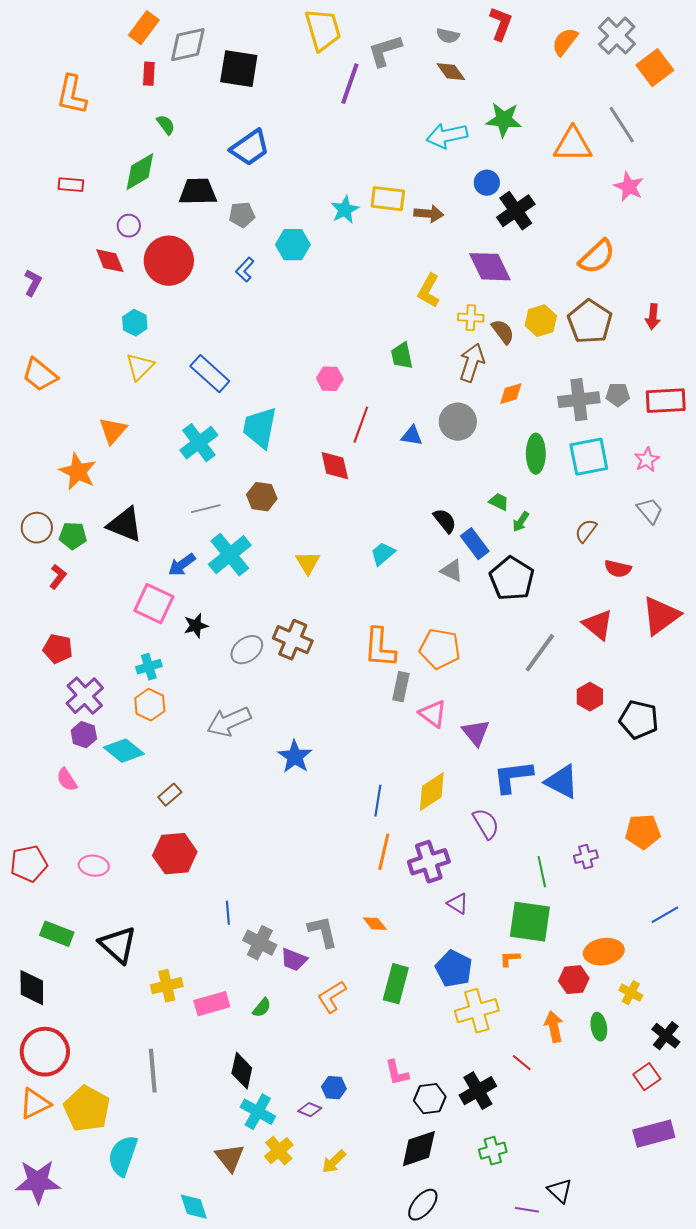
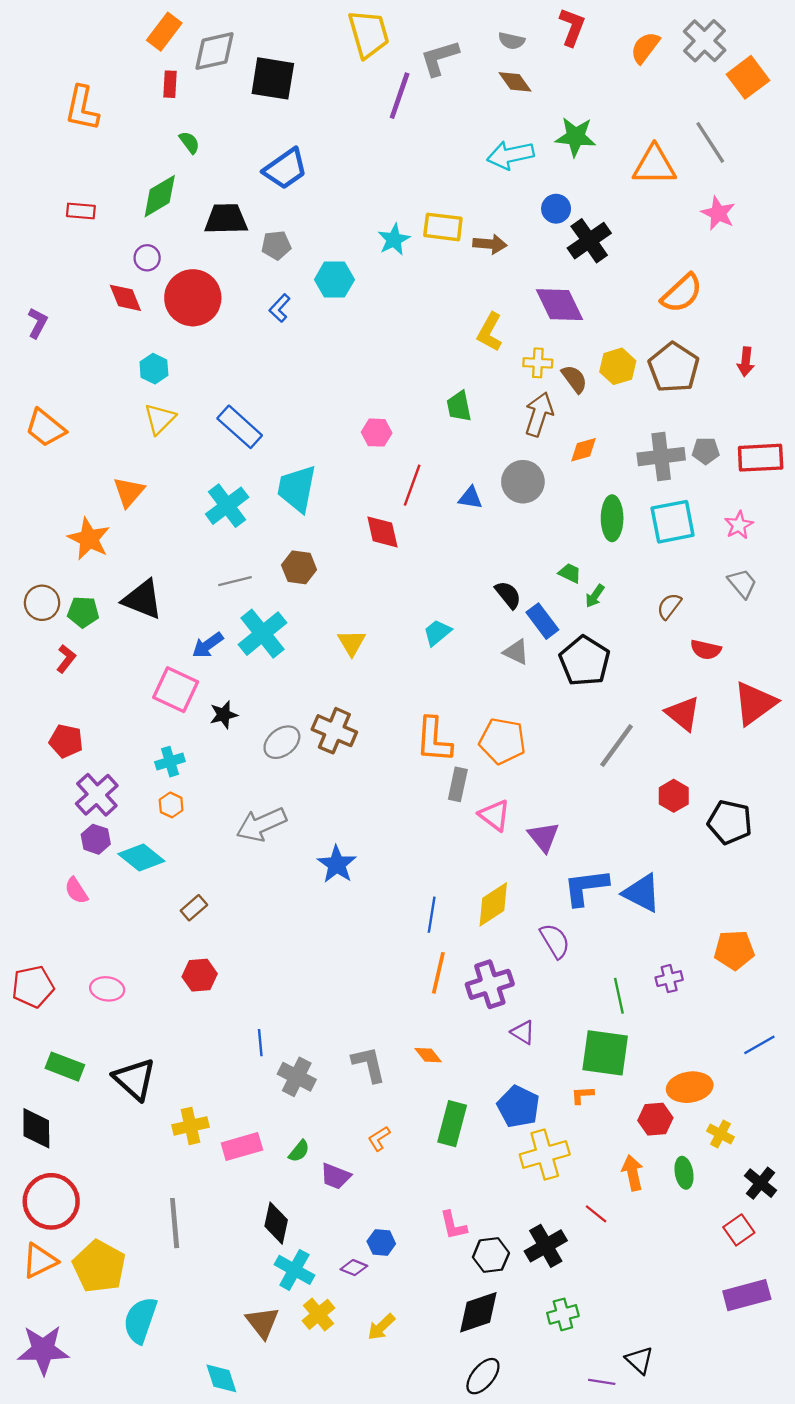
orange hexagon: (150, 705) -> (171, 805), size x0.7
red hexagon: (175, 854) -> (200, 975), size x0.7
purple trapezoid: (294, 960) -> (336, 1176), moved
orange L-shape: (332, 997) -> (379, 1139), size x0.7

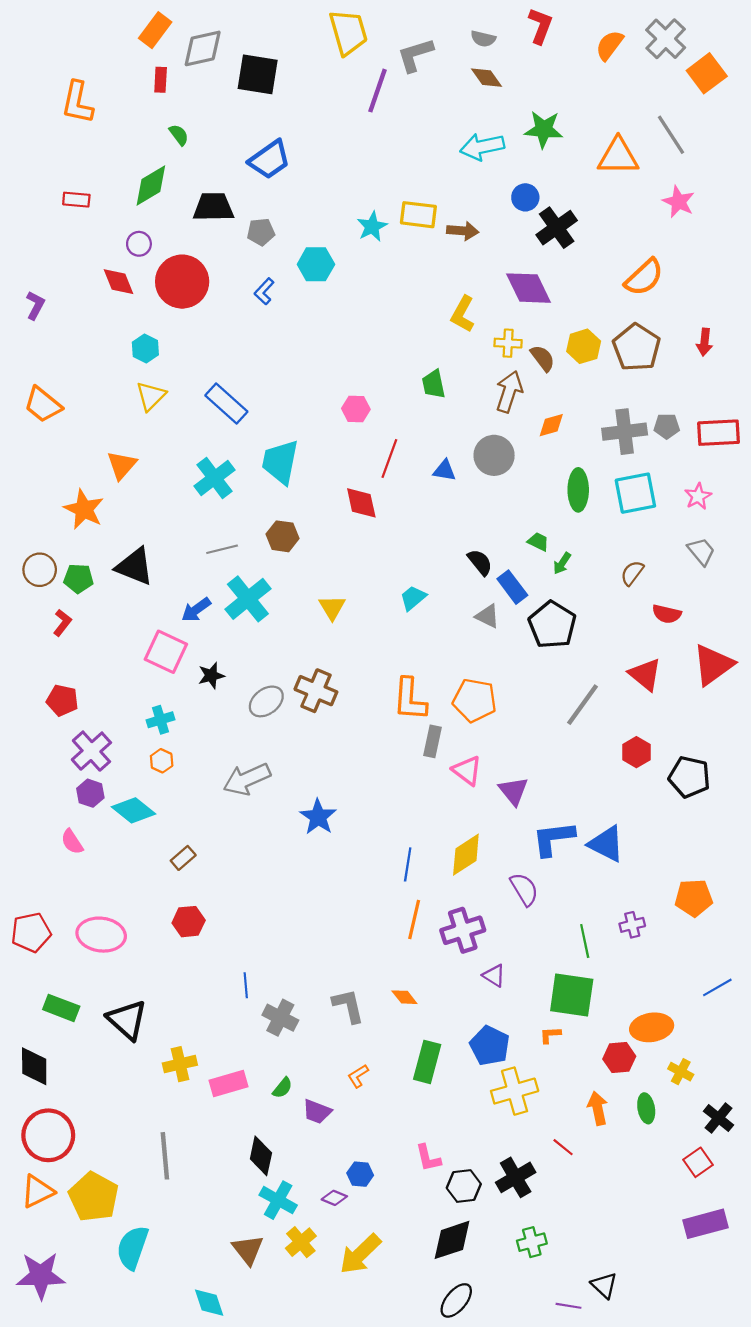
pink ellipse: (107, 989) -> (101, 935), size x1.5
yellow arrow: (381, 1327) -> (360, 1254), size x1.6

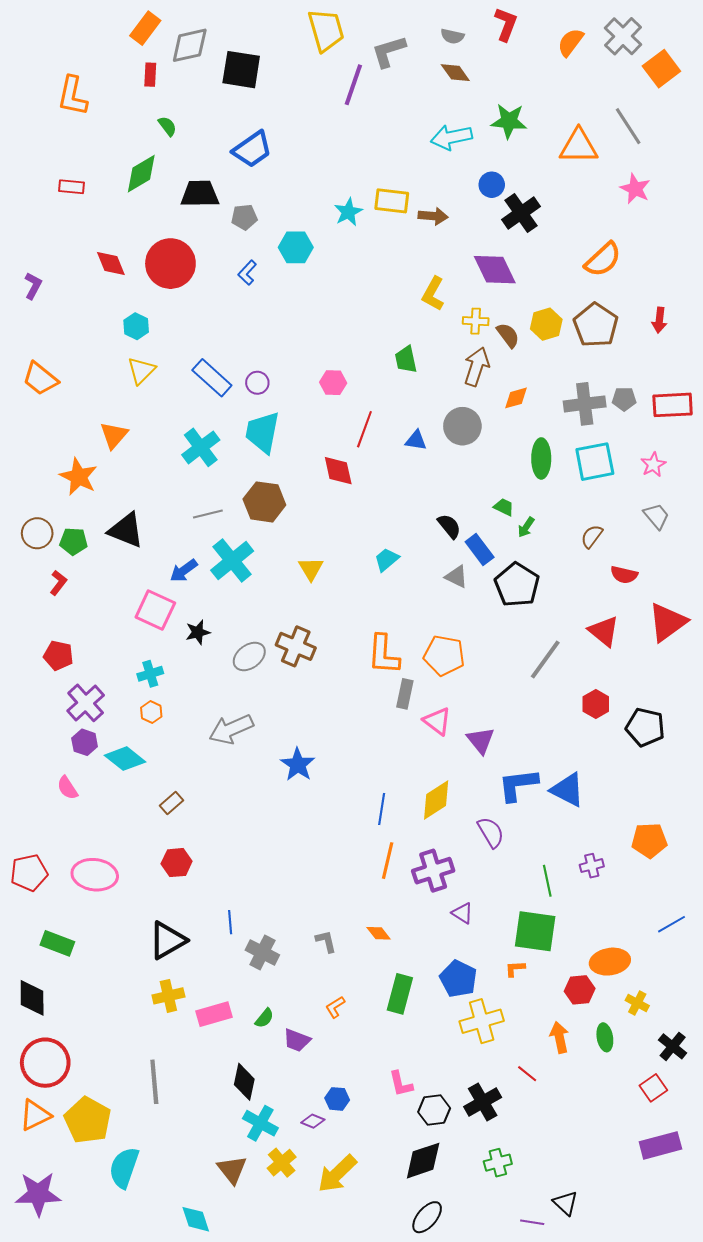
purple circle: (139, 244) -> (257, 383), moved
brown hexagon: (282, 536) -> (264, 502), size x1.4
gray L-shape: (348, 1006) -> (326, 941), size x0.7
black triangle: (127, 1020) -> (167, 940), moved, turned 48

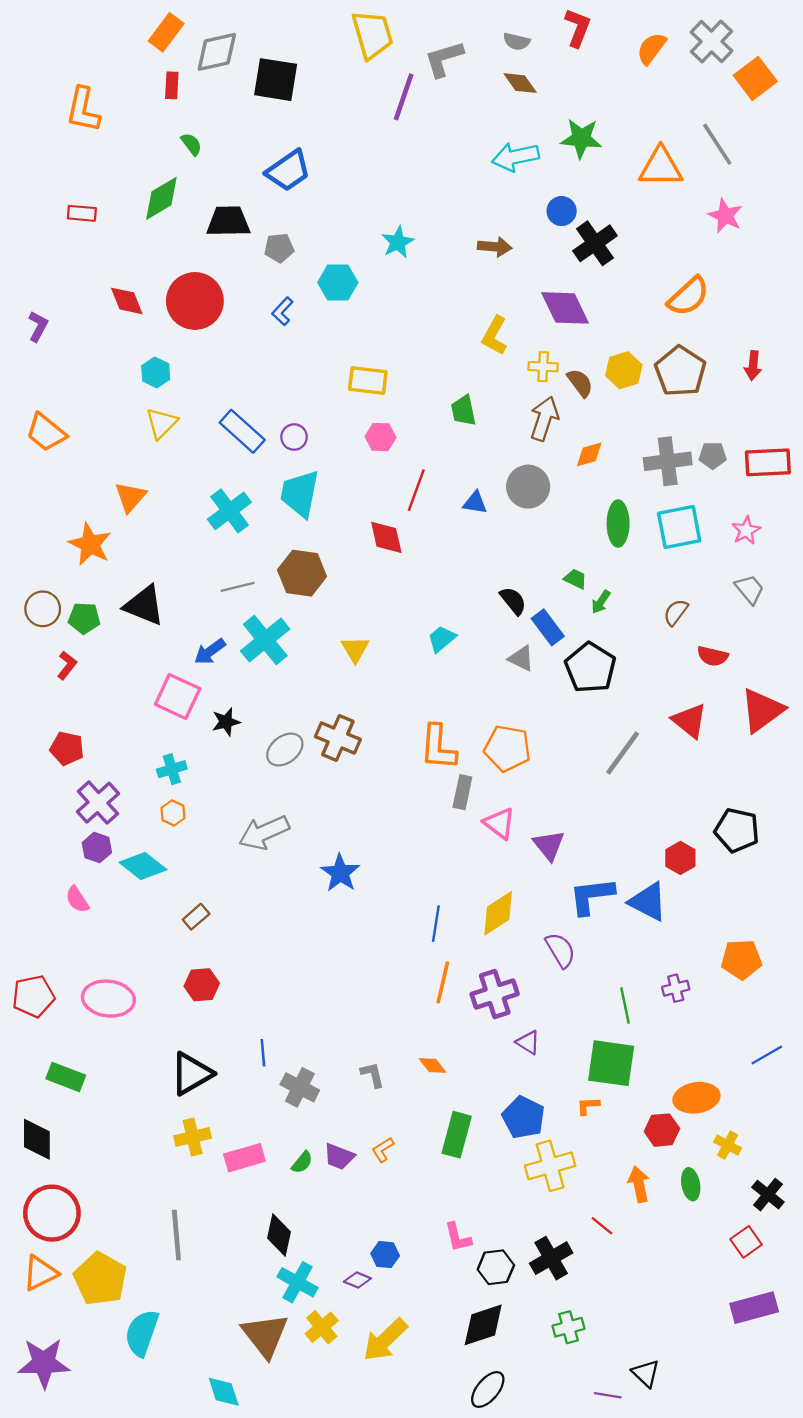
yellow rectangle: (392, 201) -> (368, 381), moved
red hexagon: (596, 704) -> (680, 858), moved
purple trapezoid: (297, 1040) -> (339, 1157), moved
brown triangle: (232, 1170) -> (265, 1335), size x1.4

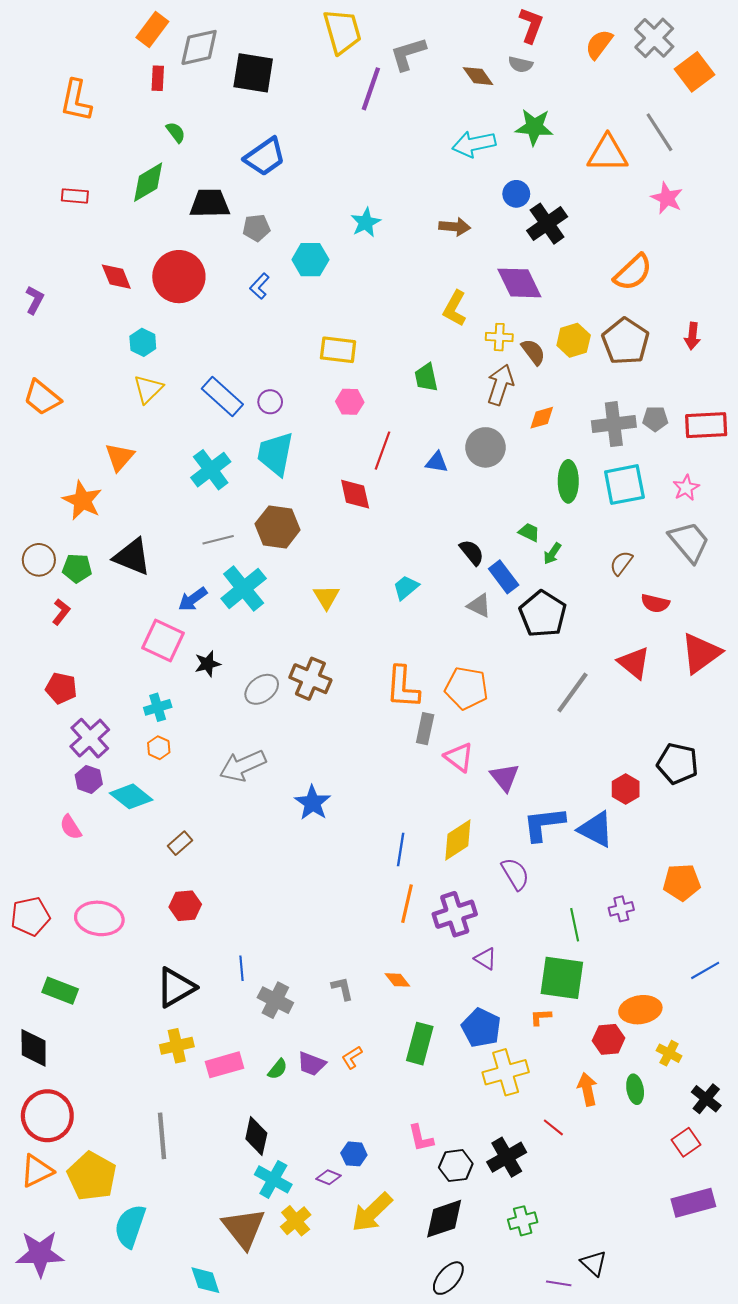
gray semicircle: (517, 42) -> (521, 64), moved
gray trapezoid: (750, 589) -> (689, 542), size x1.5
yellow arrow: (385, 1340) -> (372, 1212), moved

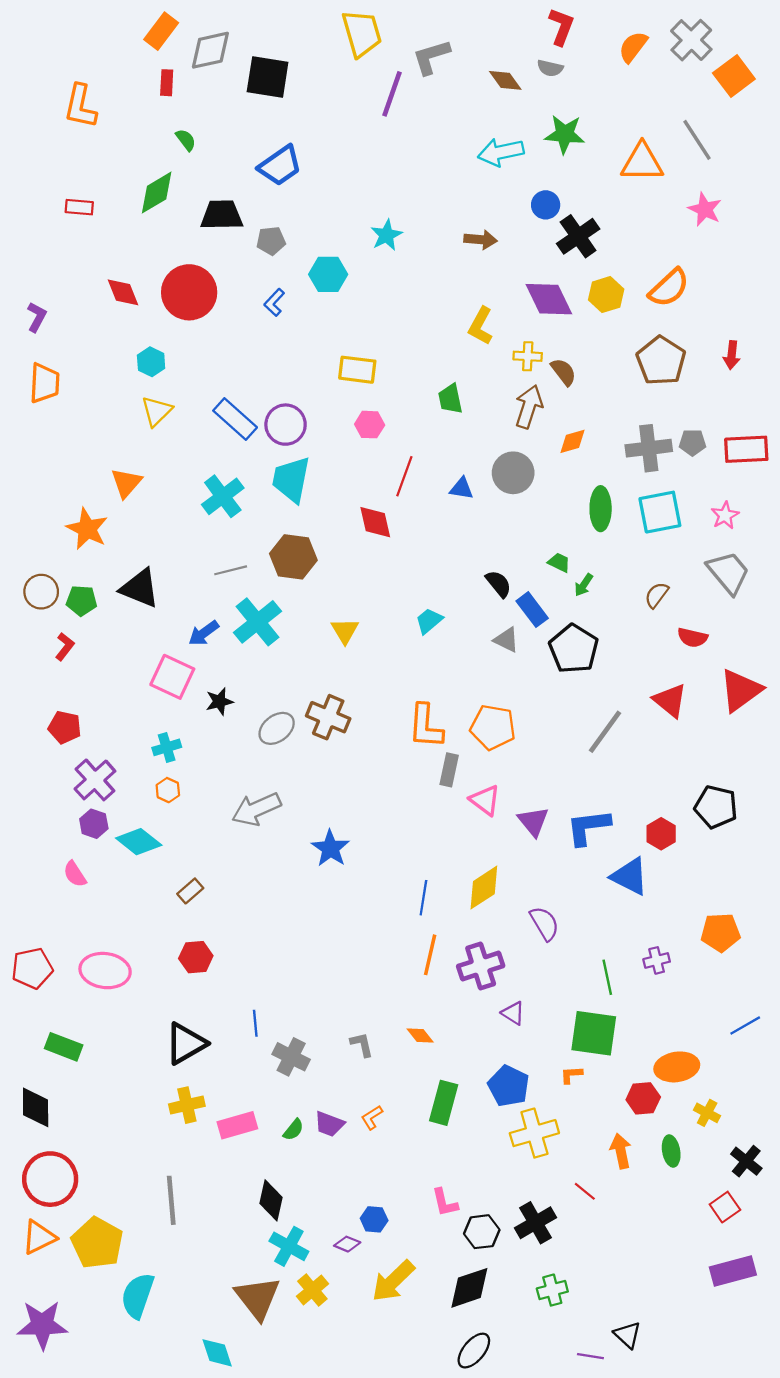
yellow hexagon: (574, 340) -> (606, 295), moved
orange trapezoid: (42, 398) -> (45, 383), moved, turned -126
purple circle: (270, 402) -> (286, 425), size x1.6
blue L-shape: (544, 824) -> (588, 827), moved

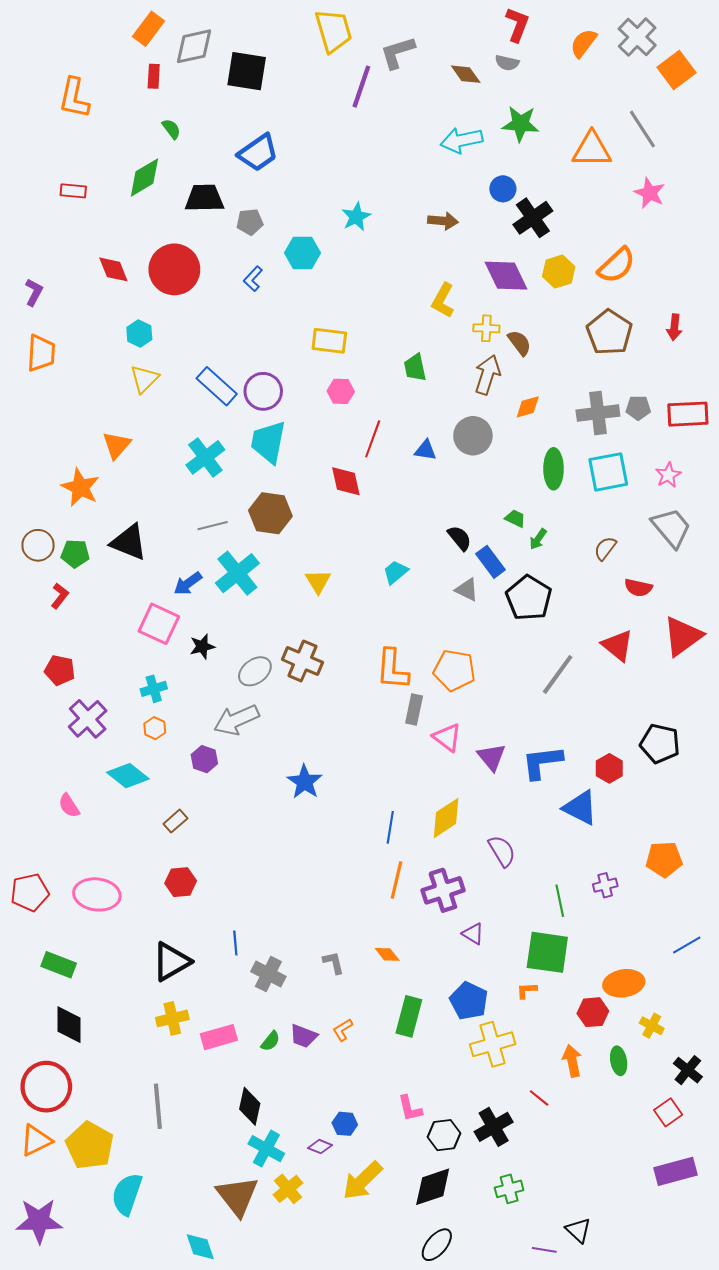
gray arrow: (256, 809) -> (236, 720), moved
purple hexagon: (94, 824) -> (204, 759), moved
black diamond: (36, 1107) -> (69, 1025), moved

